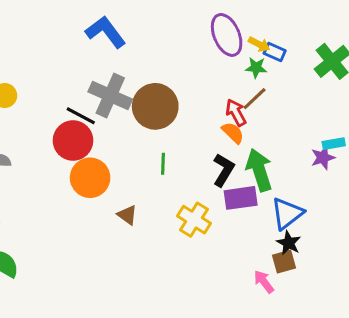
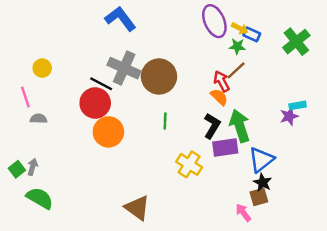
brown triangle: (127, 215) -> (137, 208), moved, size x1.6

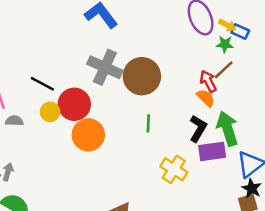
yellow circle: (42, 68) -> (50, 112), moved
black line: (101, 84) -> (42, 84), moved

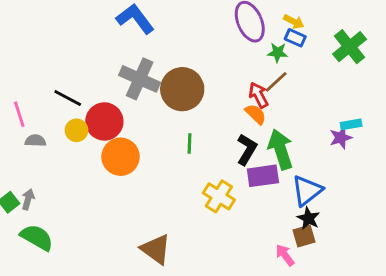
yellow arrow: (227, 25) -> (294, 22), moved

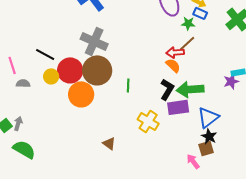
brown circle: (182, 89) -> (97, 70), moved
red arrow: (259, 95) -> (175, 52), turned -66
green arrow: (281, 149) -> (190, 89), turned -76
brown triangle: (156, 249) -> (109, 143), moved, size x0.6

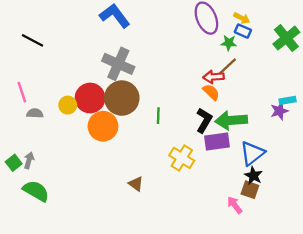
black line: (45, 54) -> (32, 40), moved
brown square: (206, 148) -> (250, 190), turned 35

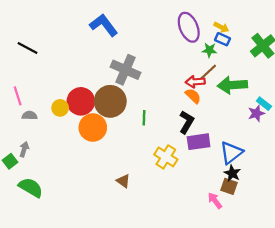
gray cross: (118, 64) -> (126, 70), moved
cyan rectangle: (288, 100) -> (264, 104), turned 48
green arrow: (231, 120) -> (232, 85), moved
gray arrow: (29, 160) -> (24, 149), moved

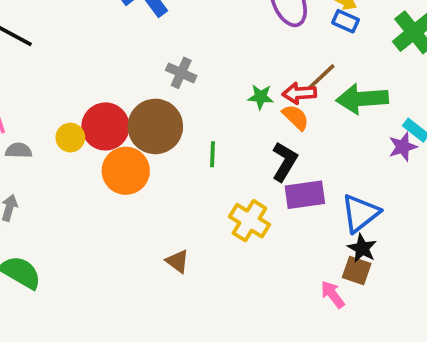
green star: (209, 50) -> (261, 97), moved
gray cross: (126, 70) -> (181, 73), size x0.6

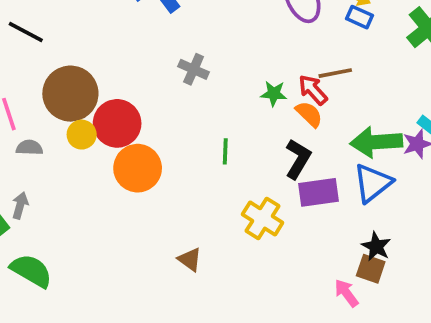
brown line: (321, 77) -> (335, 73), turned 32
red arrow: (299, 93) -> (313, 90), turned 52
green arrow: (362, 99) -> (376, 142), moved
brown circle: (155, 126) -> (70, 94), moved
blue triangle: (360, 213) -> (373, 183), moved

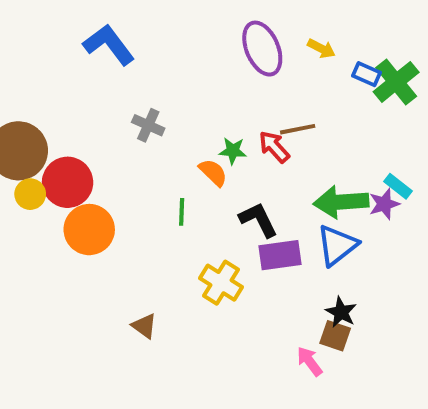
blue rectangle: (359, 17) -> (367, 74), moved
orange semicircle: (309, 114) -> (213, 172), moved
black L-shape: (298, 159) -> (258, 220), turned -57

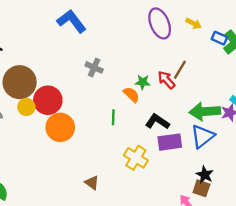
brown line: (298, 129) -> (180, 70), turned -48
black L-shape: (258, 220) -> (157, 122), turned -30

